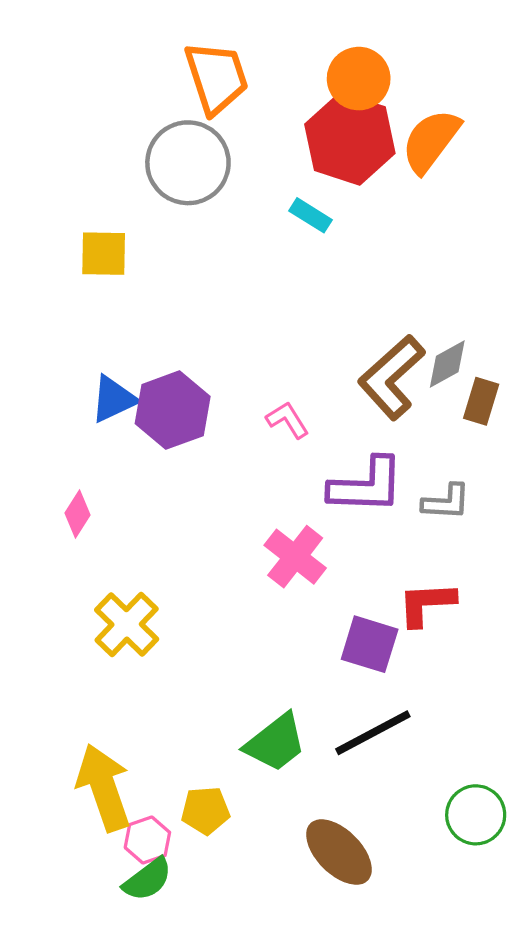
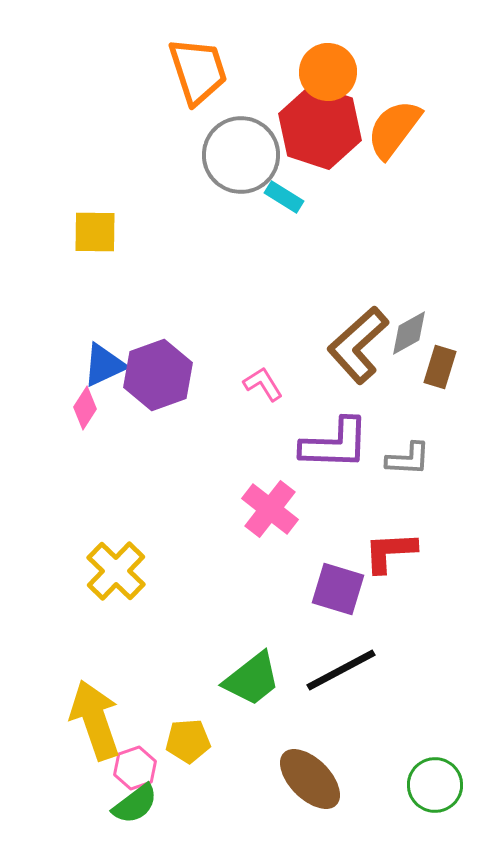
gray circle: (188, 163) -> (241, 155), moved
pink diamond: (77, 514) -> (85, 408), moved
green circle: (476, 815) -> (435, 785), moved

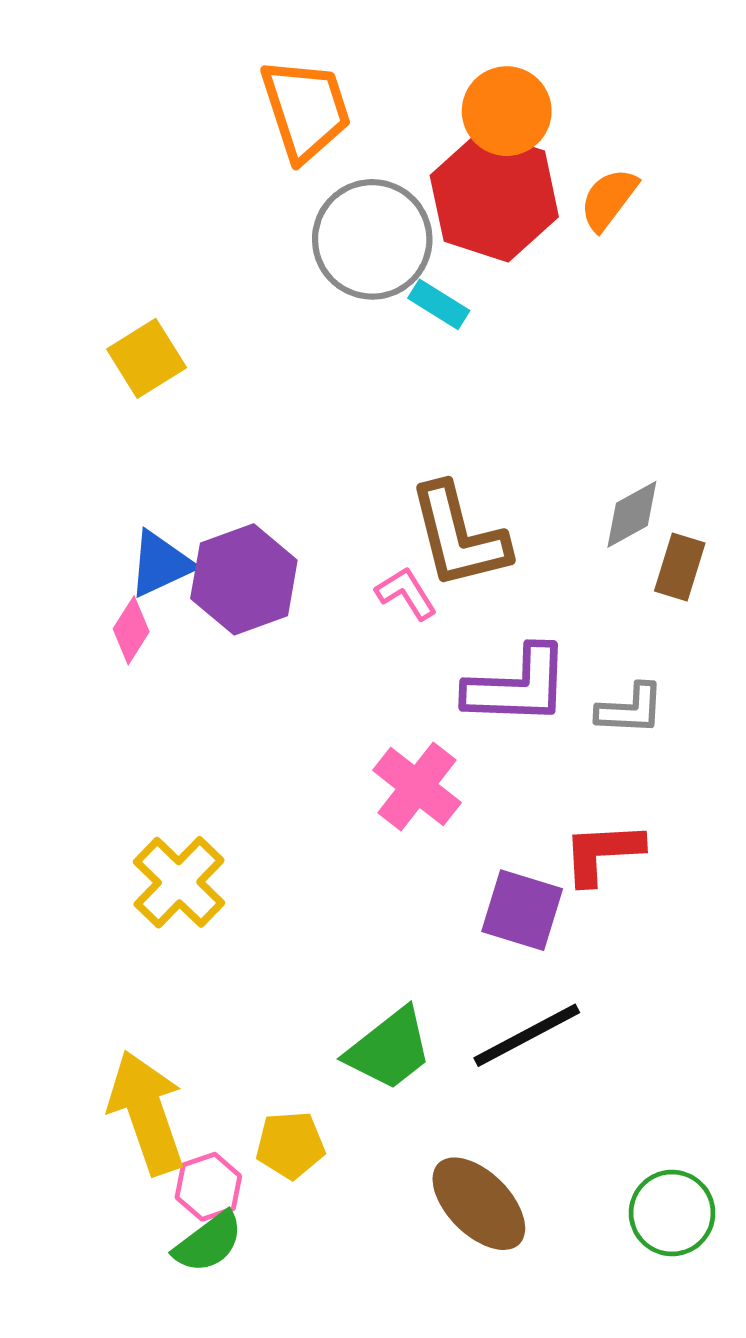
orange semicircle: (394, 129) -> (609, 199), size x0.7
yellow square: (95, 232) -> (147, 358), turned -33
brown L-shape: (358, 345) -> (459, 536), moved, turned -62

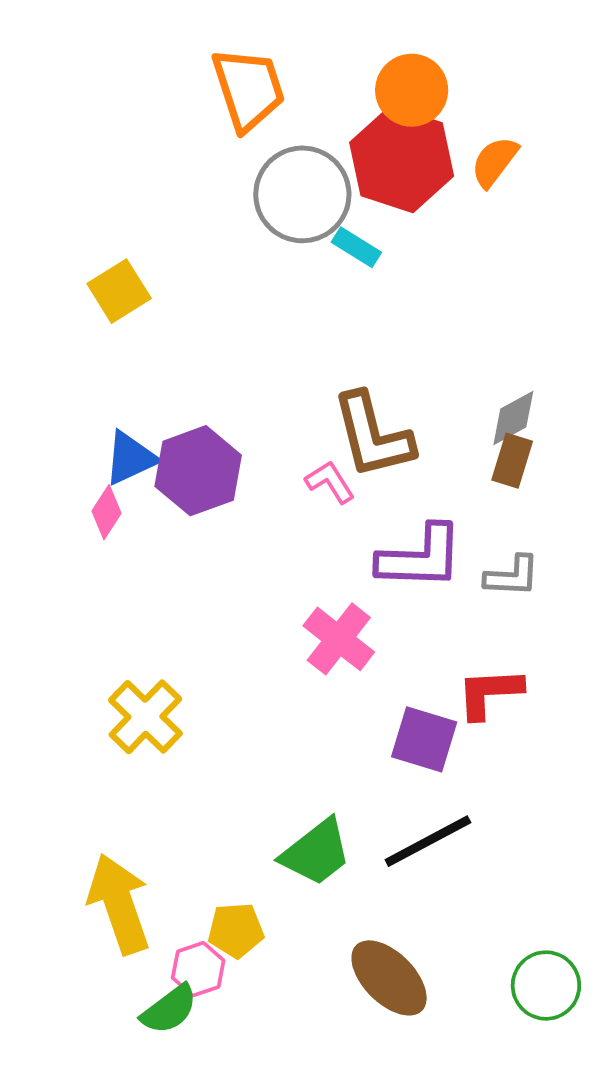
brown rectangle: (680, 567) -> (512, 461), moved
pink hexagon: (208, 1187) -> (198, 969), moved

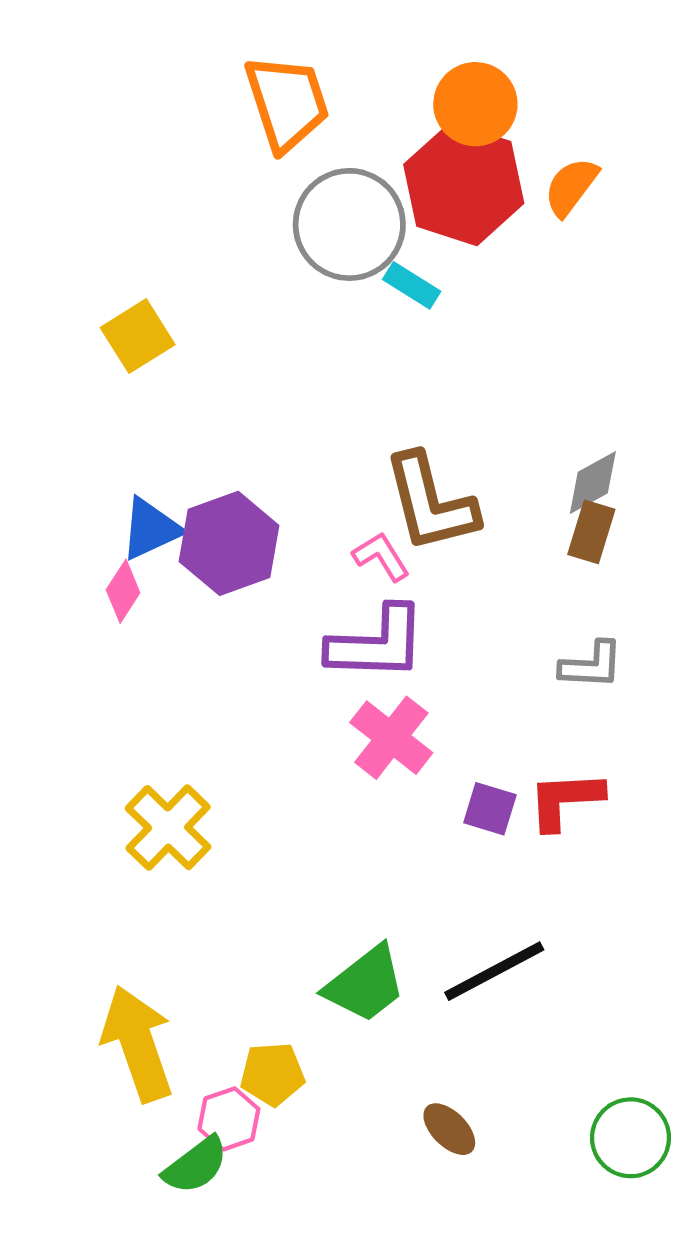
purple L-shape: (420, 557) -> (377, 643), moved
purple square: (424, 739) -> (490, 809), moved, size x0.7
brown ellipse: (389, 978) -> (449, 1129), size x0.6

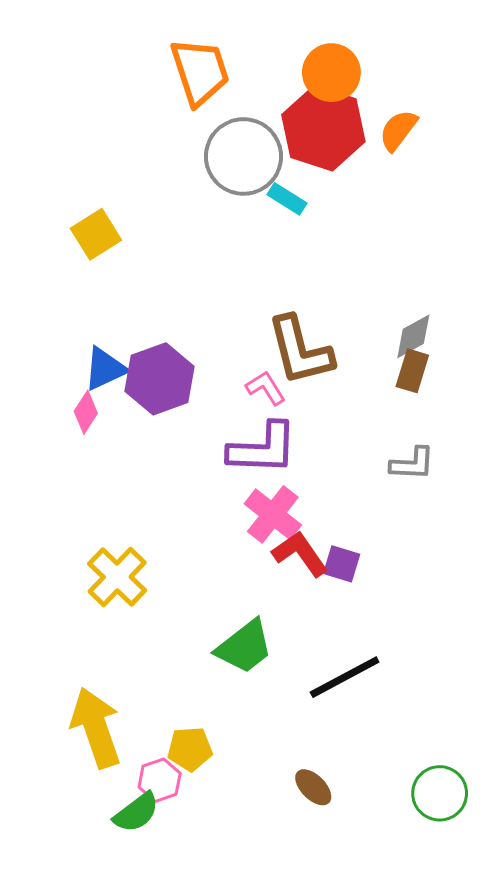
red L-shape: (565, 800) -> (300, 554), moved, turned 58
green trapezoid: (365, 984) -> (245, 647), moved

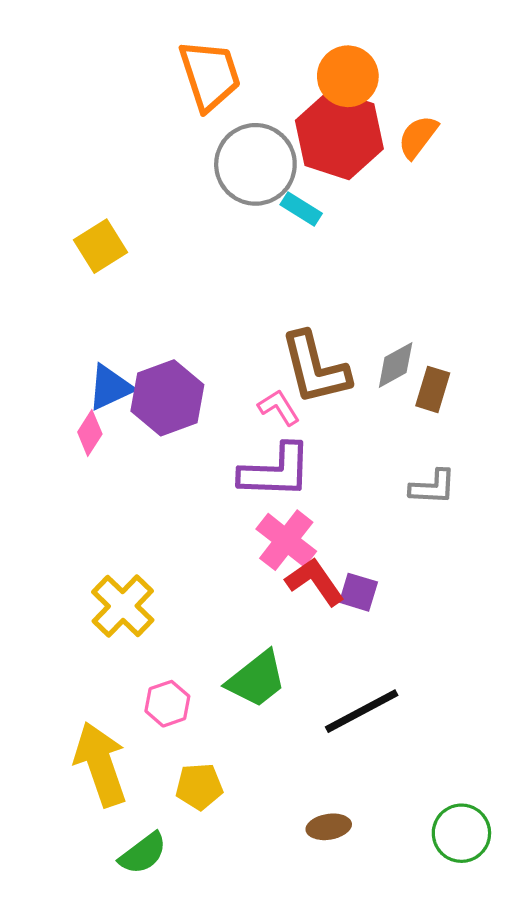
gray diamond: (413, 336) -> (396, 365), moved
pink hexagon: (160, 780) -> (167, 704), moved
brown ellipse: (313, 787) -> (329, 827), turned -54

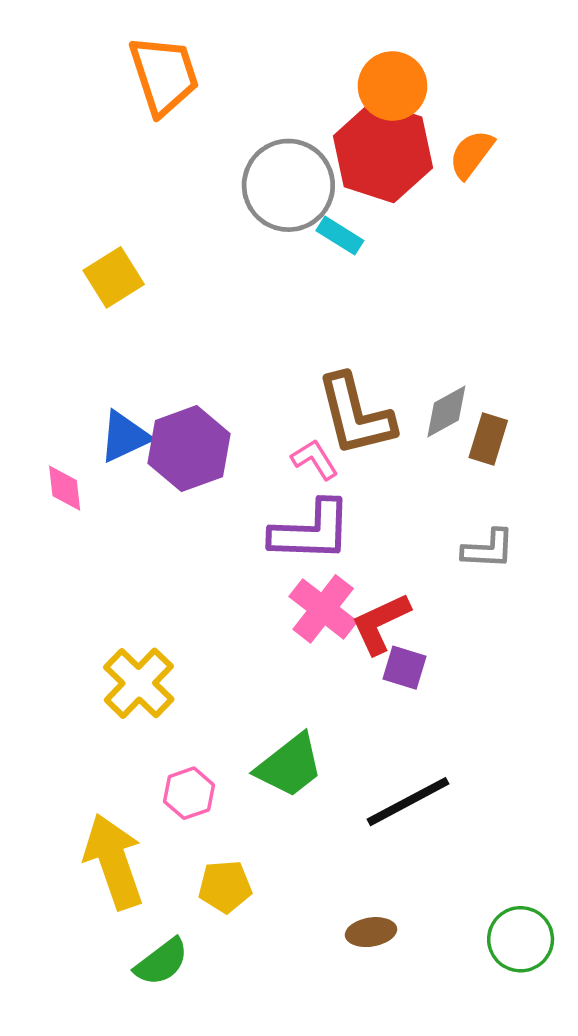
orange trapezoid: (210, 75) -> (164, 75), moved
pink diamond: (90, 433) -> (65, 488), moved, turned -39
red L-shape: (315, 582) -> (381, 623), moved, turned -80

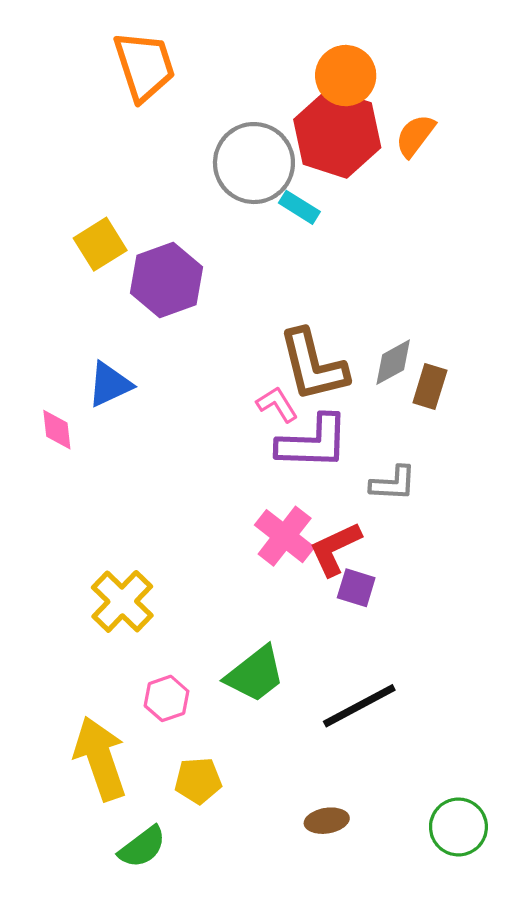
purple hexagon: (189, 449) -> (166, 280), moved
purple L-shape: (311, 531) -> (313, 442), moved
gray L-shape: (488, 549) -> (393, 483), moved

